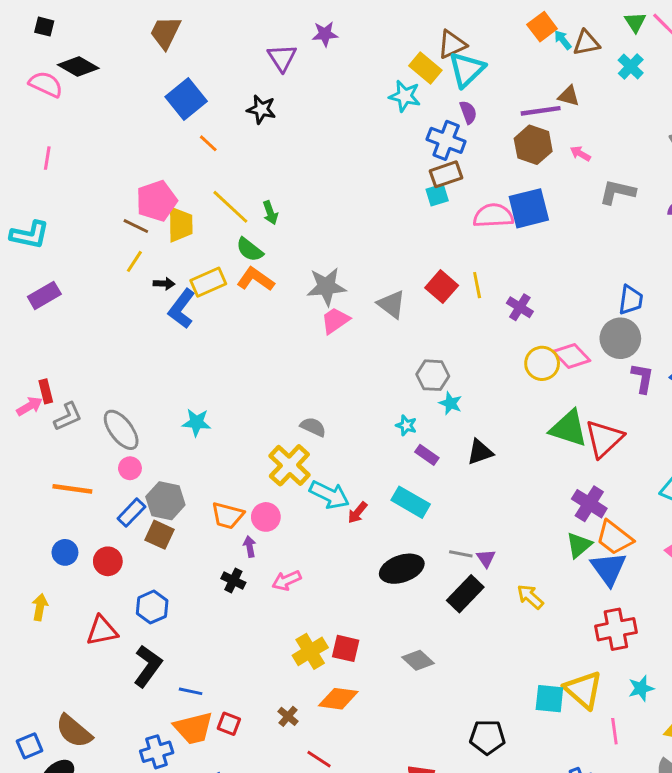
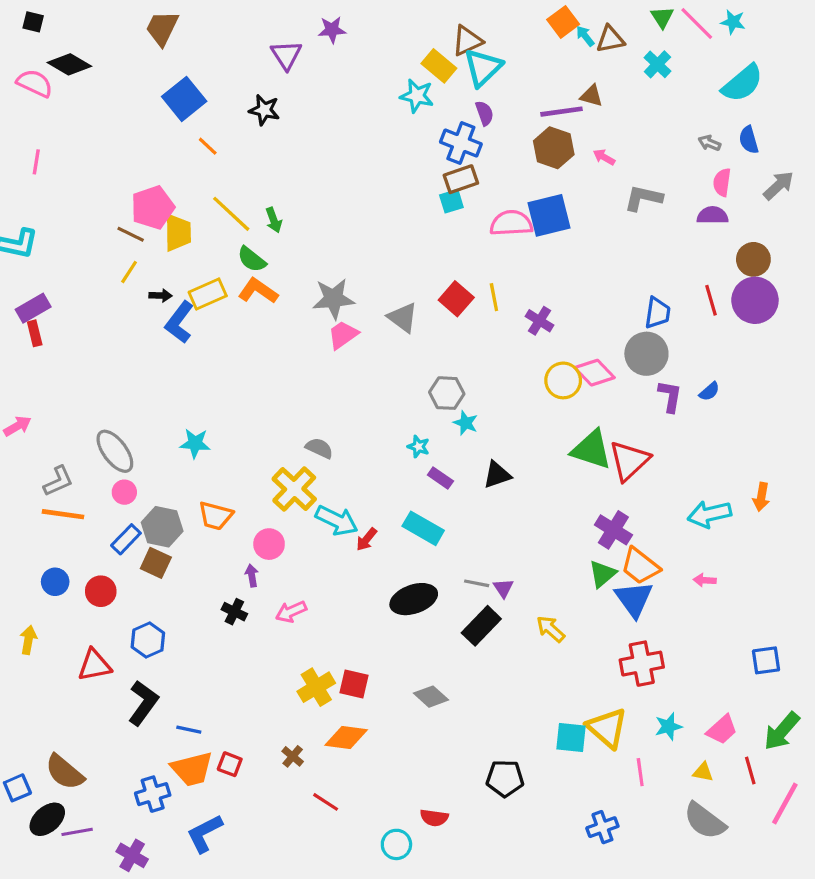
red rectangle: (46, 391) -> (35, 333), moved
gray L-shape: (68, 417) -> (58, 481), moved
orange trapezoid: (227, 516) -> (216, 516), moved

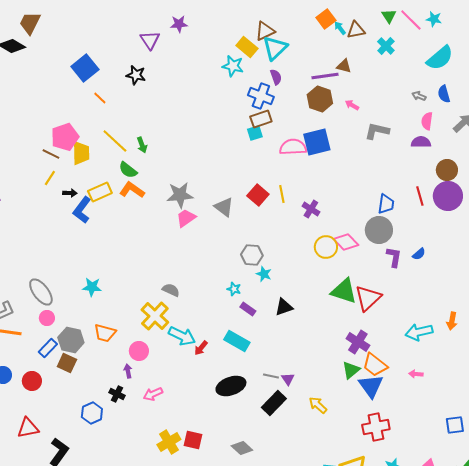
brown trapezoid: (162, 28) -> (30, 23), moved
blue hexagon: (148, 640) -> (92, 413), moved

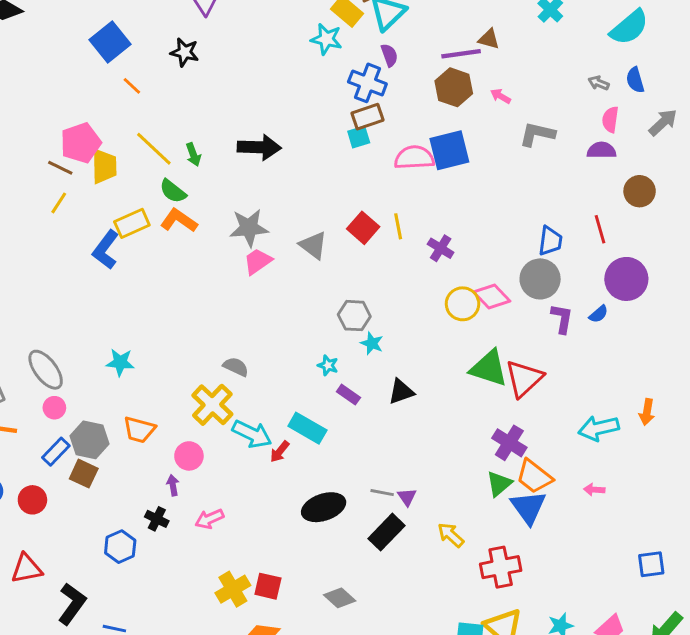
black arrow: (70, 193) -> (259, 147), moved, size x2.0
purple circle: (448, 196) -> (626, 279), moved
cyan rectangle: (237, 341) -> (307, 428), moved
red cross: (376, 427) -> (501, 567), moved

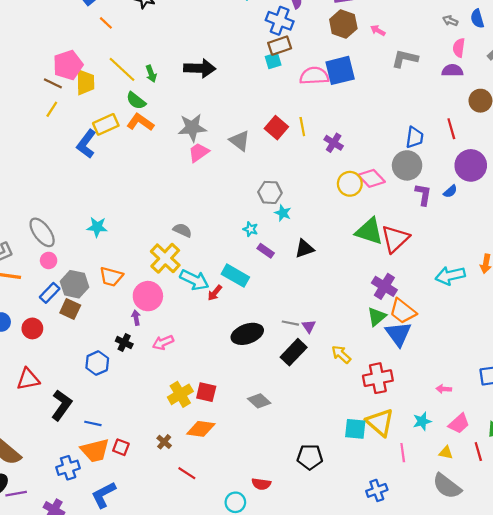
pink circle: (189, 456) -> (148, 296), size x1.4
pink arrow: (594, 490) -> (444, 389), moved

